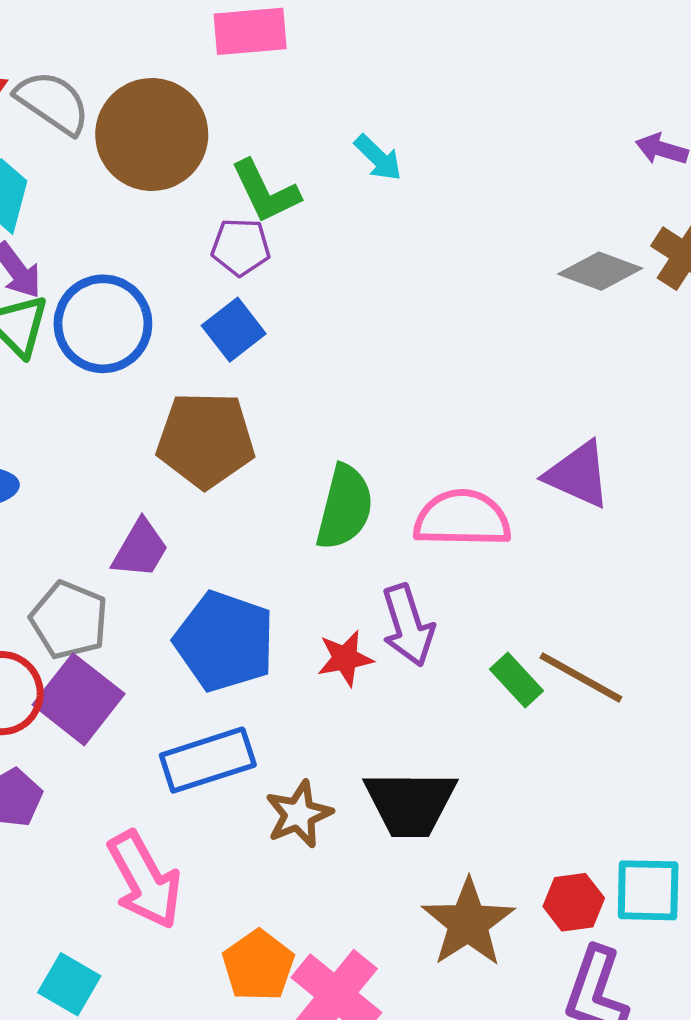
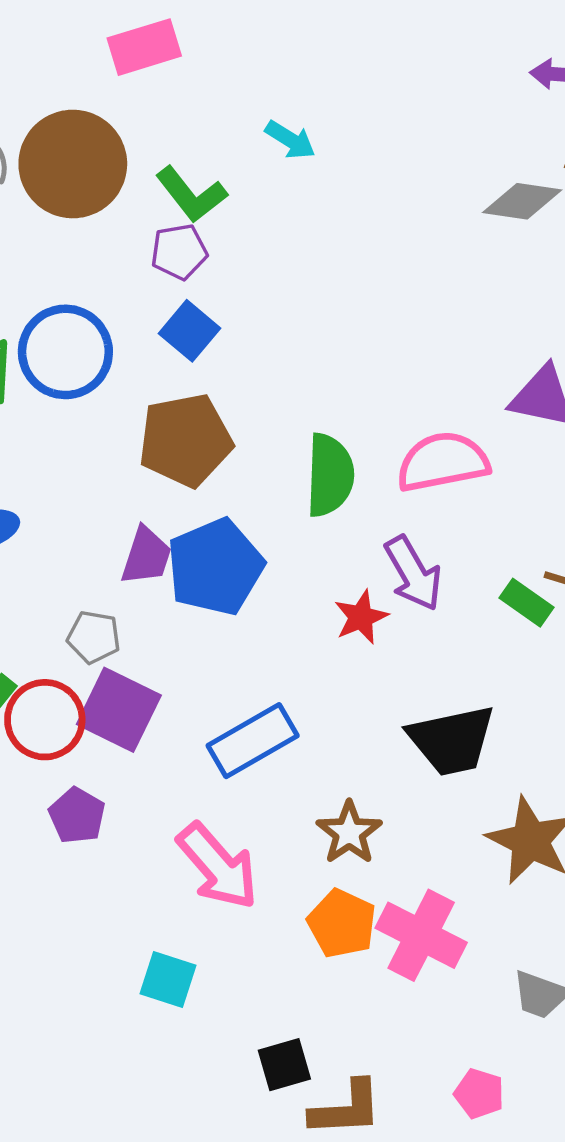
gray pentagon: (69, 620) -> (94, 637), size x0.7
blue pentagon: (225, 641) -> (215, 567), moved, turned -30
brown star: (299, 814) -> (349, 833), moved

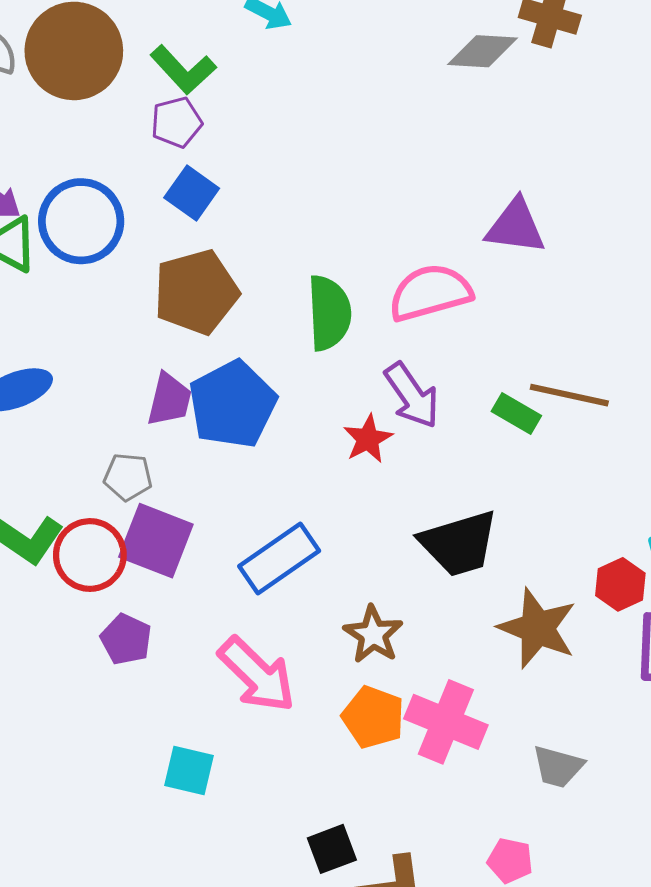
cyan square: (168, 980) -> (189, 770), moved

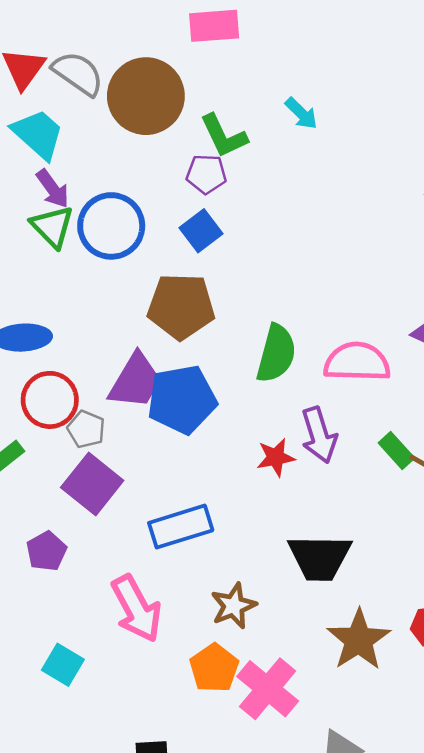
purple trapezoid: (169, 400) -> (136, 381), size x1.4
green rectangle: (516, 414) -> (396, 450), moved
red circle: (90, 555) -> (50, 400), moved

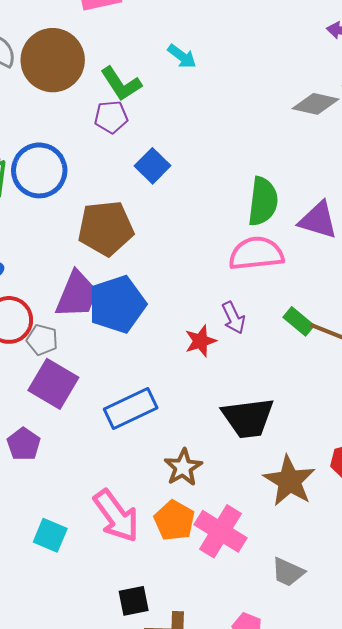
blue square: (201, 231) -> (152, 166), moved
green semicircle: (276, 353) -> (263, 201), moved
purple arrow: (319, 435) -> (233, 318), size x0.7
pink arrow: (137, 609) -> (116, 516), moved

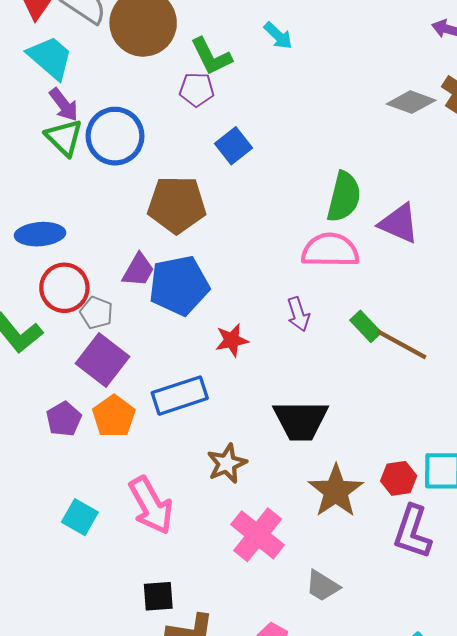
purple trapezoid: (77, 295) -> (138, 270), size x0.7
red star: (200, 341) -> (232, 340), moved
orange pentagon: (174, 521) -> (114, 416), moved

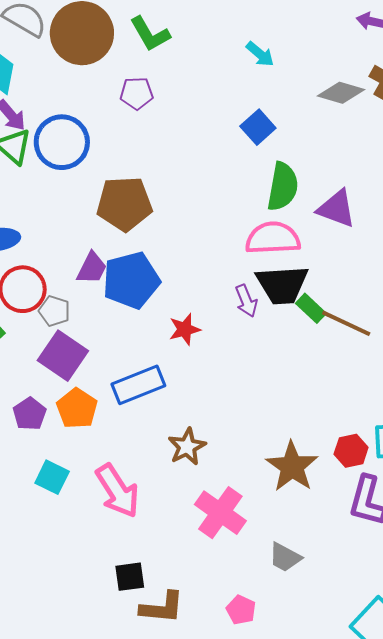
cyan arrow: (278, 36) -> (260, 54), moved
green L-shape: (211, 56) -> (150, 34), moved
blue square: (233, 146) -> (258, 127), moved
black trapezoid: (301, 420) -> (282, 285), moved
cyan square: (80, 517) -> (52, 477), moved

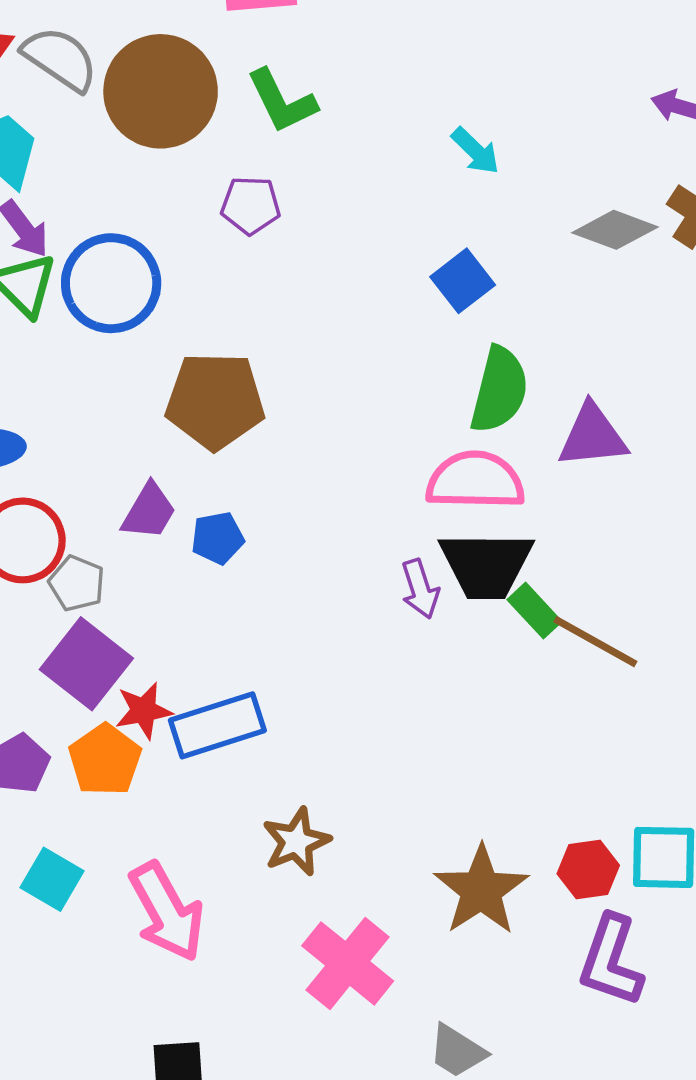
purple triangle: (337, 209) -> (593, 436), turned -30
blue pentagon: (131, 280) -> (218, 538), size x0.5
red star: (185, 329) -> (144, 711), moved

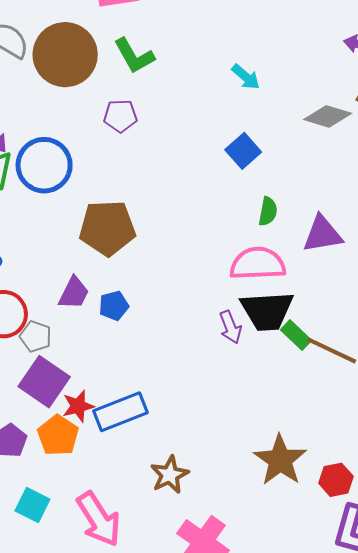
green semicircle: (499, 390) -> (268, 211), size x0.6
brown star: (481, 890) -> (280, 460), moved

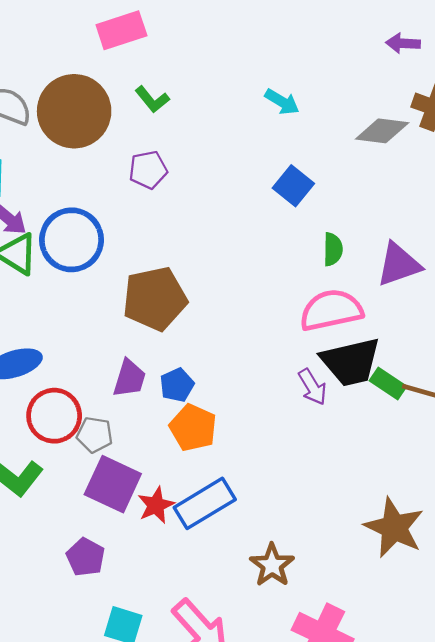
green L-shape: (134, 56) -> (152, 99), size x0.7
orange pentagon: (58, 435) -> (193, 428), moved

